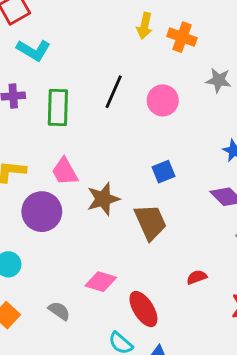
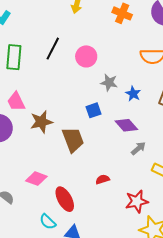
orange cross: (182, 37) -> (122, 13), moved
gray star: (219, 80) -> (109, 83), moved
blue square: (164, 172) -> (94, 110), moved

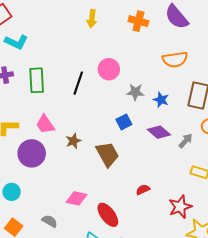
black line: (53, 49) -> (78, 83), moved
brown star: (41, 122) -> (73, 141), size x0.7
gray arrow: (138, 148) -> (186, 141), moved

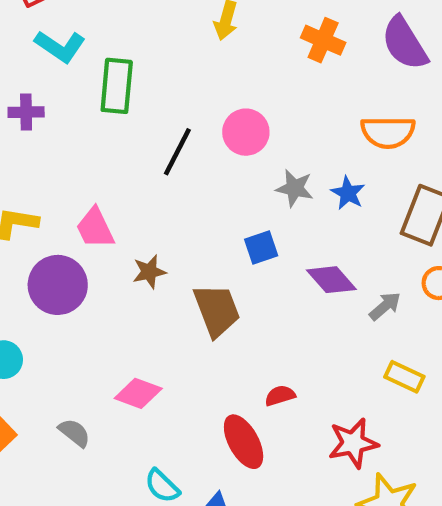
green rectangle: (37, 80) -> (117, 86), moved
blue star: (161, 100) -> (348, 193), moved
red ellipse: (108, 215) -> (244, 442), moved

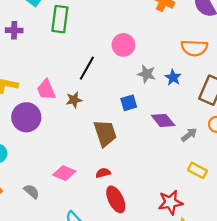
black line: (177, 152) -> (87, 68), moved
brown star: (149, 272) -> (74, 100), moved
red semicircle: (280, 396) -> (103, 173), moved

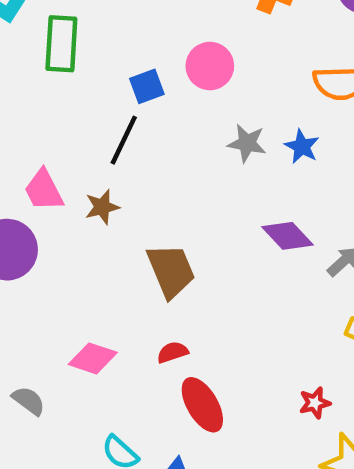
pink circle: (123, 45) -> (210, 66), moved
blue square: (129, 103) -> (147, 86), moved
red star: (170, 202) -> (315, 403), size x0.6

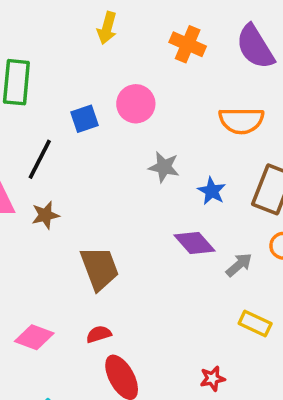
black line: (124, 140) -> (40, 159), moved
blue star: (302, 147) -> (212, 191), moved

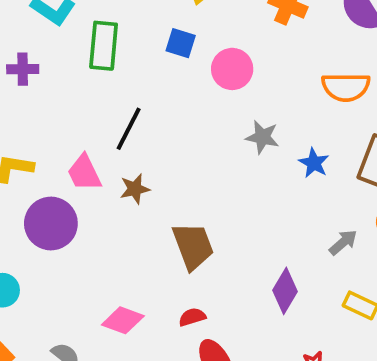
blue square: (84, 119) -> (181, 43), moved, turned 36
purple diamond: (195, 243) -> (285, 291), moved, turned 72

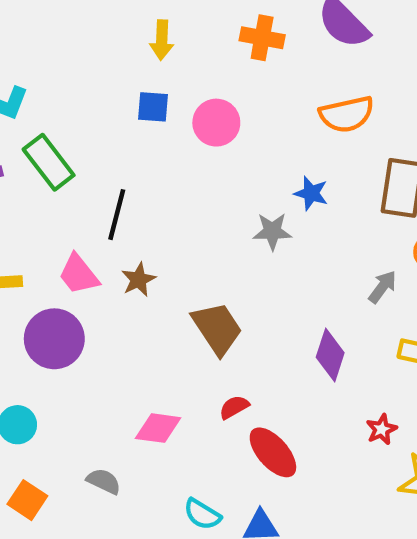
green rectangle: (104, 46) -> (49, 162), moved, turned -30
gray star: (262, 137) -> (272, 231), moved
blue star: (314, 163) -> (311, 193), moved

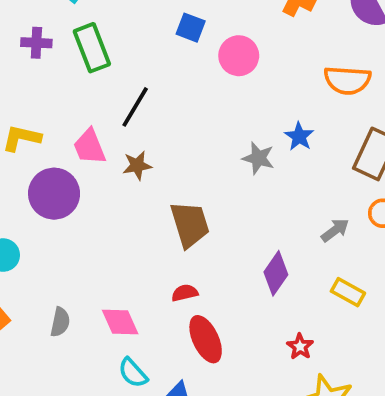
pink diamond: (158, 428) -> (120, 322), moved, turned 42
red star: (382, 429) -> (300, 346), turned -30
gray semicircle: (104, 481) -> (60, 322), turned 60

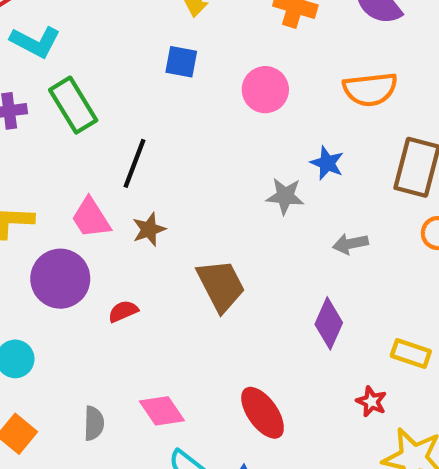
pink circle: (239, 56) -> (265, 90), moved
gray arrow: (335, 230) -> (350, 244), moved, turned -144
yellow rectangle: (348, 292) -> (411, 354), moved
red semicircle: (185, 293) -> (123, 311), moved

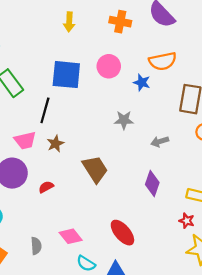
blue square: (181, 62) -> (66, 75), moved, size x1.8
blue star: (327, 163) -> (142, 82), moved
pink trapezoid: (91, 218) -> (25, 140), turned -65
red star: (371, 402) -> (187, 221), moved

